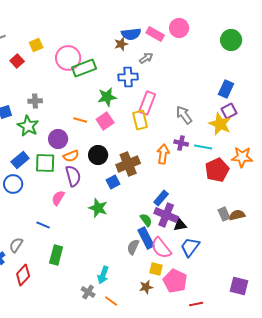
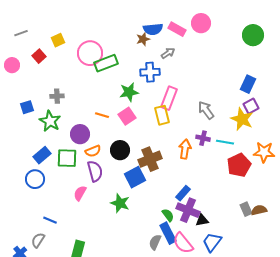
blue square: (113, 182) -> (135, 177), size x1.5
blue line: (43, 225) -> (50, 220), moved

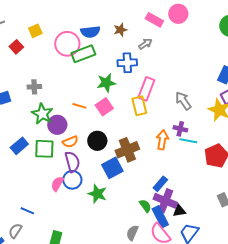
blue semicircle: (153, 29) -> (90, 32), moved
green star: (50, 121) -> (42, 114), moved
cyan line: (225, 142) -> (188, 141), moved
blue circle: (35, 179) -> (72, 180), moved
blue rectangle: (168, 233) -> (160, 217), moved

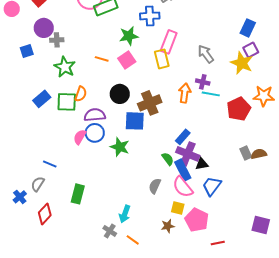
purple circle: (57, 125) -> (44, 28), moved
orange semicircle: (70, 142) -> (81, 94), moved, turned -49
purple semicircle: (72, 162) -> (95, 115), turned -80
blue square: (112, 168) -> (135, 121), turned 30

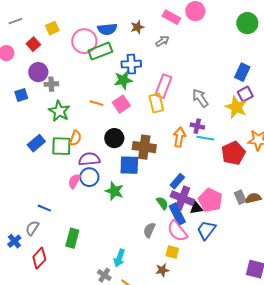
blue cross: (150, 16) -> (131, 64), moved
brown cross: (150, 103) -> (144, 147), turned 30
pink pentagon: (197, 220) -> (210, 200), moved

